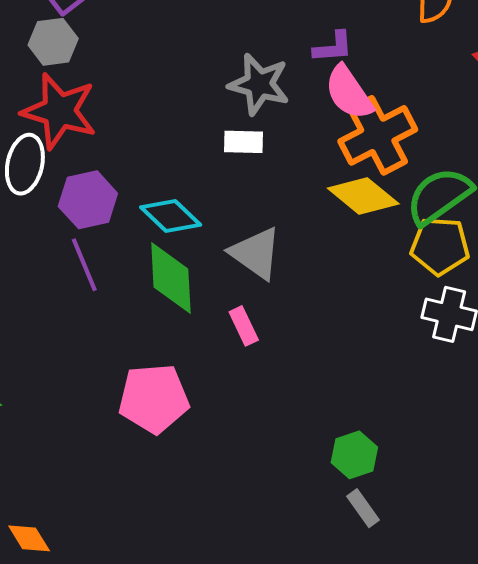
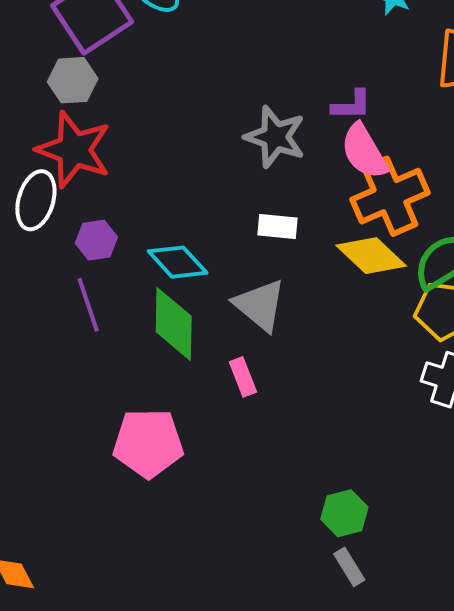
white rectangle: (244, 142) -> (278, 227), moved
purple hexagon: (88, 200) -> (96, 240), size x0.7

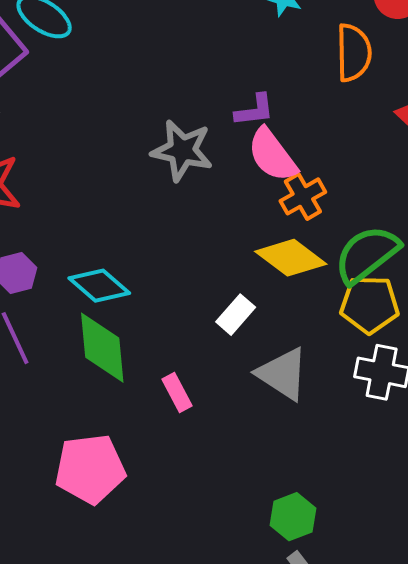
orange cross: (390, 196) -> (303, 196), size x0.6
white rectangle: (278, 227) -> (236, 315), moved, turned -48
gray triangle: (260, 305) -> (283, 374), moved

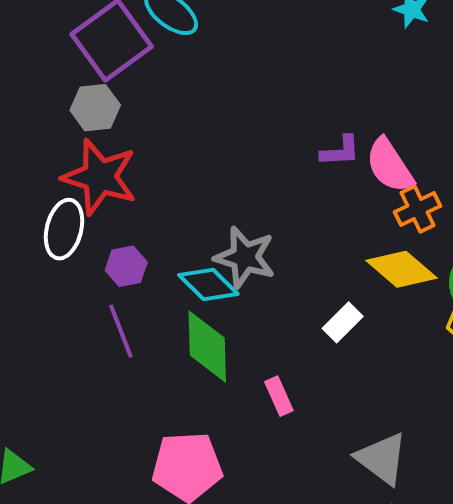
purple L-shape: (255, 110) -> (340, 151), moved
gray star: (182, 150) -> (245, 257), moved
gray triangle: (283, 374) -> (382, 458), moved

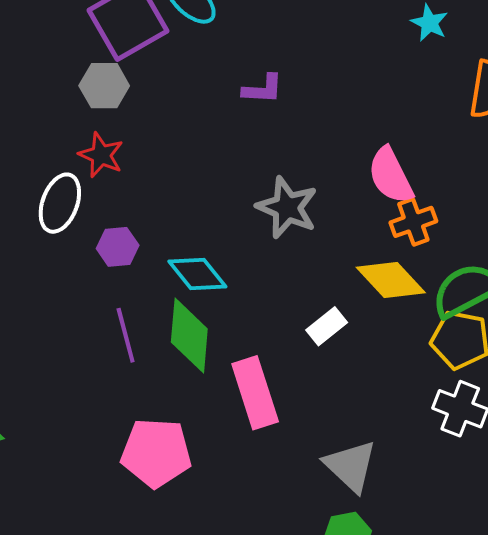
purple L-shape: (340, 151) -> (263, 89), moved
red star: (100, 177) -> (101, 155), size x0.6
gray star: (245, 257) -> (287, 207), moved
purple line: (121, 331) -> (126, 335), moved
pink rectangle: (279, 396) -> (255, 393), size x1.8

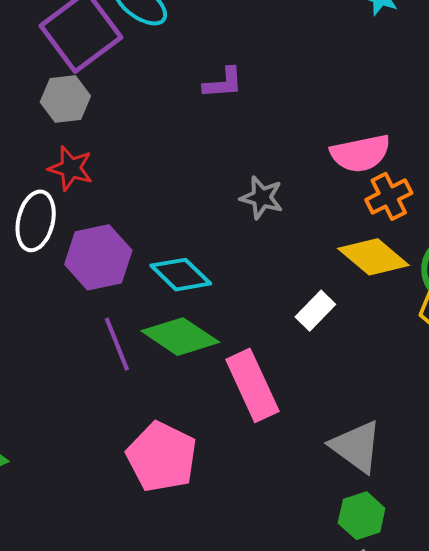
pink semicircle: (391, 176) -> (360, 153), turned -68
gray star: (287, 207) -> (262, 198), size x0.7
purple hexagon: (118, 247) -> (98, 257), size x1.6
green diamond: (189, 335) -> (180, 337), turned -54
pink pentagon: (156, 453) -> (162, 457), turned 30

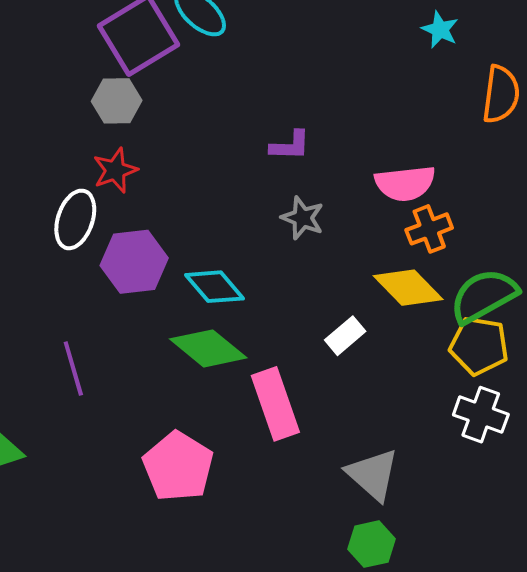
purple L-shape: (223, 83) -> (290, 146), moved
red star: (71, 168) -> (115, 170), turned 30
purple line: (117, 344) -> (73, 369), moved

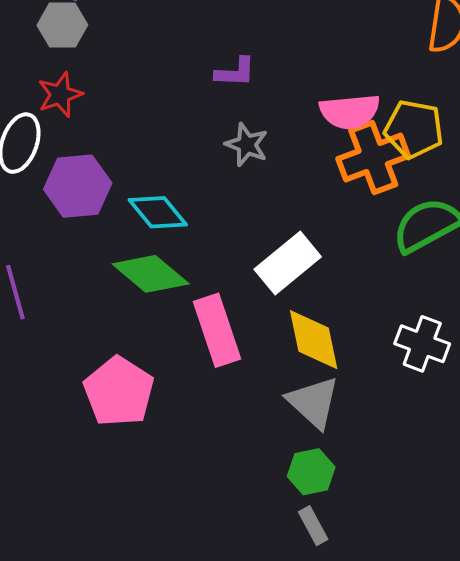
orange cross: (429, 229) -> (373, 157), size x1.5
yellow diamond: (408, 288) -> (314, 340), moved, turned 32
white rectangle: (345, 336) -> (288, 263), size x1.6
yellow pentagon: (479, 346) -> (414, 129), moved

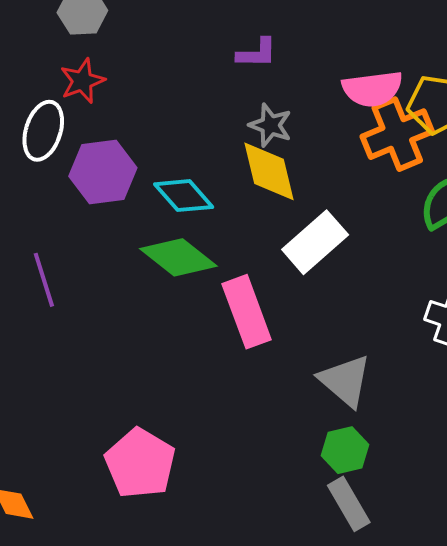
yellow diamond: (314, 340) -> (269, 171), moved
pink pentagon: (119, 391) -> (140, 463), moved
gray rectangle: (313, 526) -> (349, 504), size x1.4

